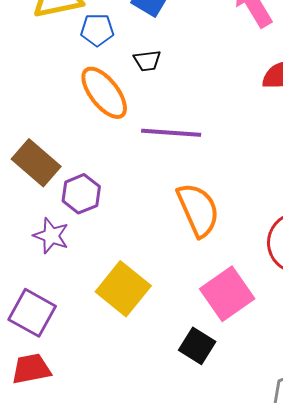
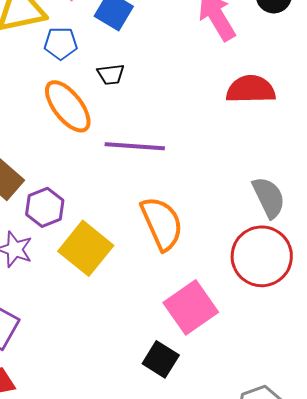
yellow square: (123, 289) -> (86, 248), moved

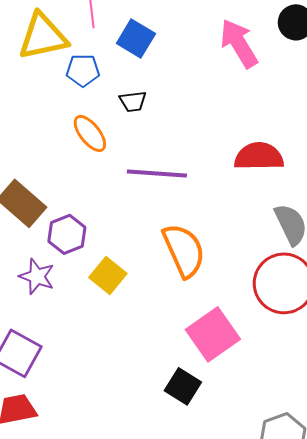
red semicircle: (251, 89) -> (259, 156), moved
orange ellipse: (68, 106) -> (90, 133), size x0.7
yellow square: (86, 248) -> (108, 275), size x0.7

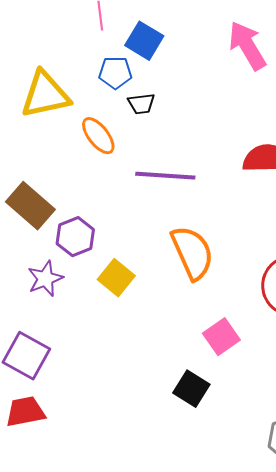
yellow triangle: (43, 36) -> (45, 95), moved
blue pentagon: (83, 70) -> (115, 73), moved
purple star: (37, 276) -> (45, 279), turned 30
pink square: (213, 334) -> (221, 337), size x0.7

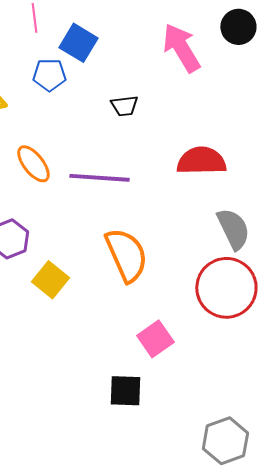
black trapezoid: (141, 104) -> (124, 106), moved
orange ellipse: (98, 136) -> (33, 164), moved
black square: (191, 389) -> (125, 391), turned -30

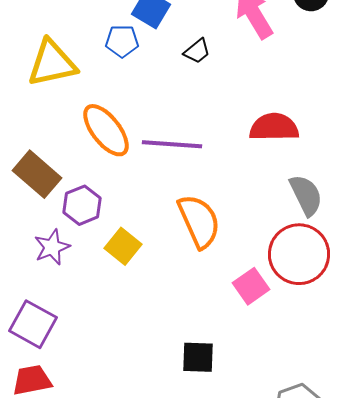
black trapezoid: (124, 106) -> (197, 51), moved, turned -32
orange ellipse: (33, 164) -> (106, 130), size x1.4
pink square: (155, 339) -> (251, 286), moved

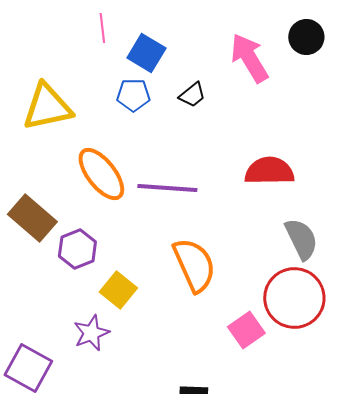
blue pentagon: (122, 41) -> (133, 95), moved
purple star: (52, 247) -> (91, 333), moved

